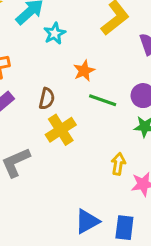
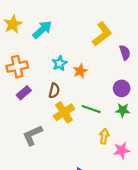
cyan star: (55, 33) -> (60, 63), moved
green line: (103, 100) -> (91, 109), moved

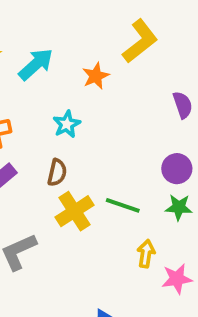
yellow L-shape: (102, 34) -> (140, 41), moved
orange star: (80, 71) -> (96, 76), moved

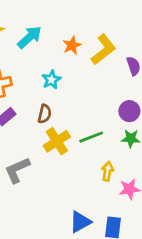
yellow L-shape: (140, 41) -> (103, 50), moved
green line: (123, 205) -> (91, 137), turned -40

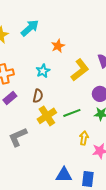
cyan arrow: (30, 37) -> (30, 28), moved
yellow L-shape: (103, 50) -> (80, 70), moved
blue triangle: (80, 222) -> (64, 175), turned 30

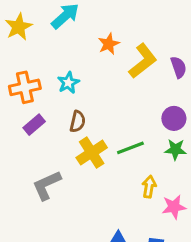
yellow L-shape: (80, 70) -> (143, 61), moved
cyan star: (43, 71) -> (68, 83), moved

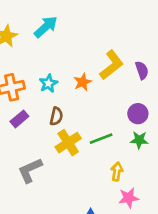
orange star: (109, 44) -> (83, 82), moved
pink star: (174, 207) -> (129, 198), moved

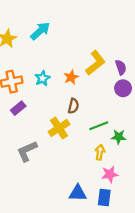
purple circle: (138, 114) -> (123, 88), moved
brown semicircle: (56, 116) -> (73, 106), moved
green line: (101, 139) -> (99, 126), moved
green star: (139, 140) -> (119, 137), moved

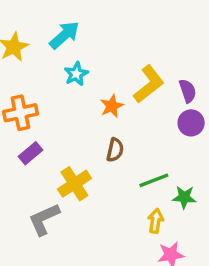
cyan star: (42, 78) -> (76, 74), moved
yellow cross: (59, 128) -> (74, 184), moved

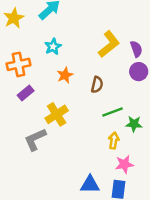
cyan star: (76, 74) -> (53, 47), moved
orange star: (112, 106) -> (65, 75), moved
brown semicircle: (115, 150) -> (97, 85), moved

